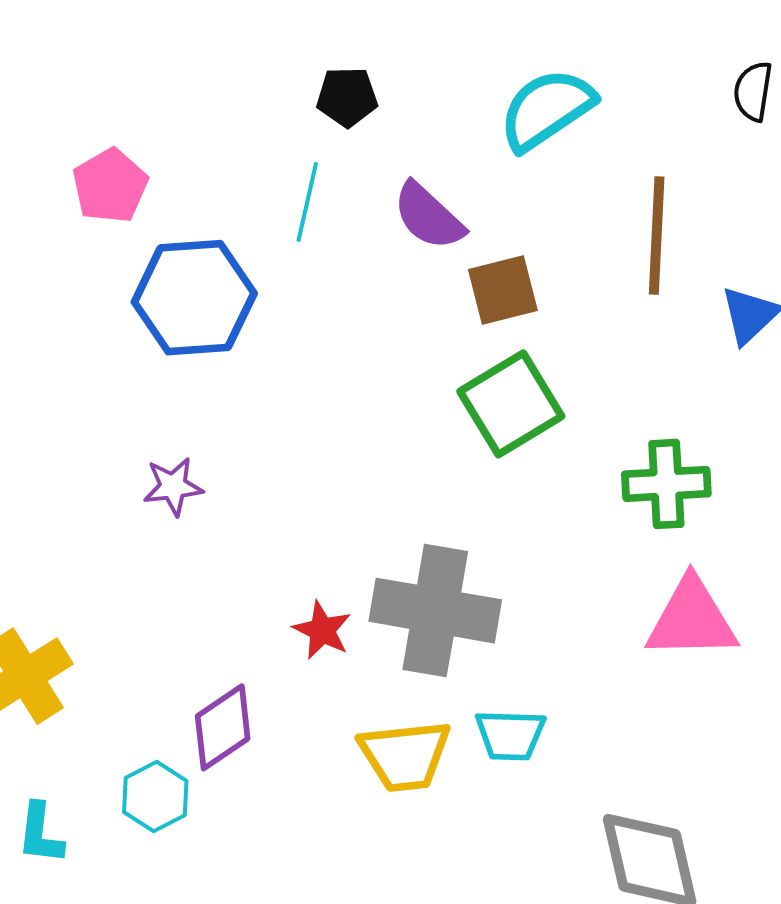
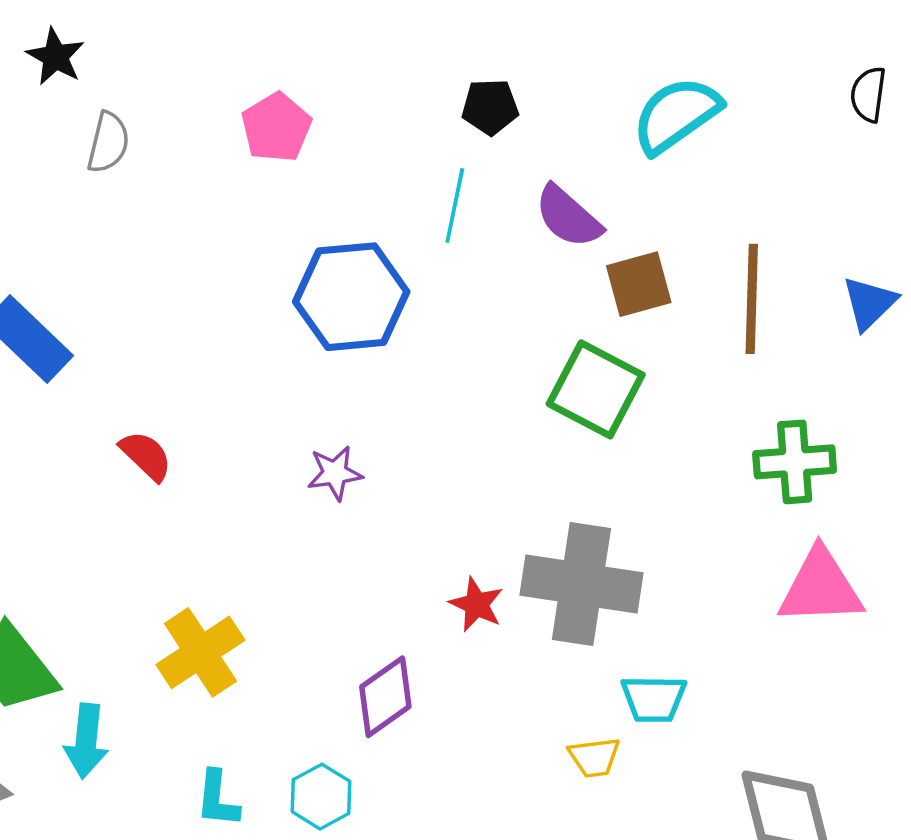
pink pentagon: (110, 186) -> (276, 127), moved
brown line: (657, 235) -> (752, 299), moved
green square: (511, 404) -> (596, 389), moved, turned -30
yellow trapezoid: (405, 756) -> (594, 757), moved, size x0.6
cyan hexagon: (155, 796) -> (321, 797), moved

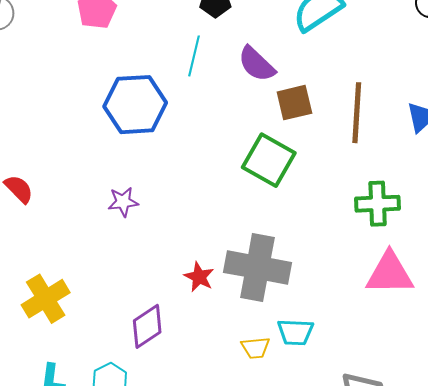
yellow trapezoid: (594, 757) -> (255, 348), moved

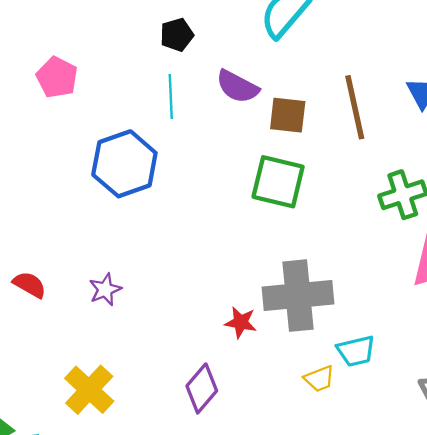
brown square: (294, 103) -> (288, 115), turned 36
purple star: (123, 202) -> (105, 290), moved

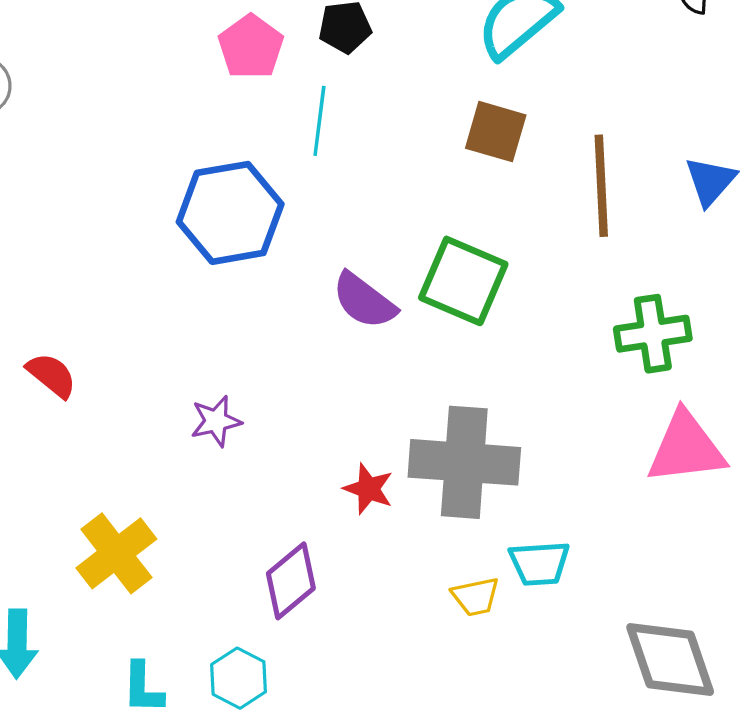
pink pentagon: (57, 77) -> (251, 47), moved
purple semicircle: (237, 87) -> (364, 301), moved
brown square: (288, 115) -> (496, 132), moved
purple star: (105, 290) -> (216, 421), moved

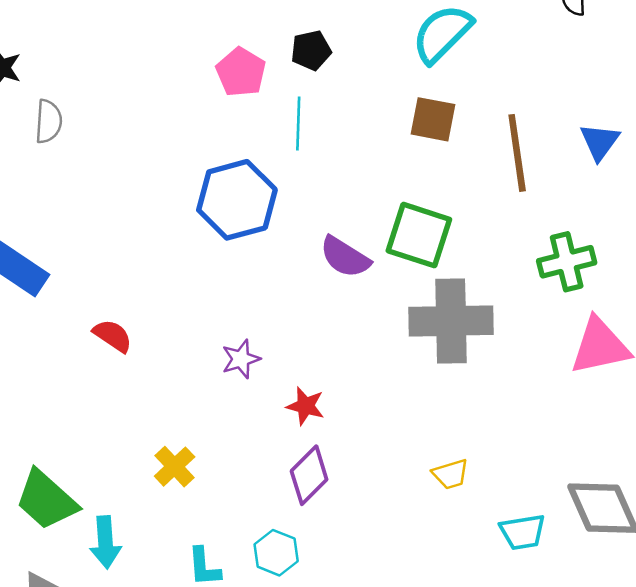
gray cross: (464, 462) -> (451, 321), moved
red star: (369, 489) -> (305, 406), moved
yellow cross: (116, 553) -> (175, 467), size x0.7
cyan trapezoid: (540, 563) -> (523, 532), moved

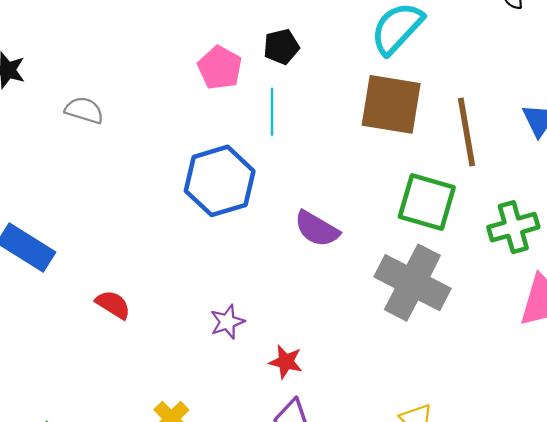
brown square: (433, 119) -> (391, 104), size x1.5
gray semicircle: (49, 121) -> (84, 110), moved, turned -75
green square: (419, 235) -> (427, 202), moved
gray cross: (451, 321) -> (412, 283), turned 30

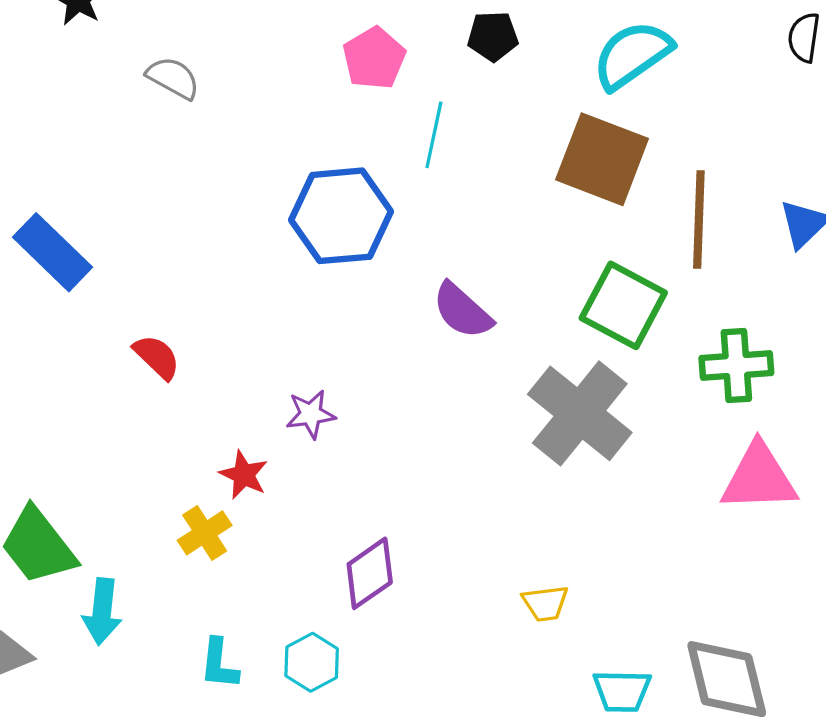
black pentagon: (281, 47) -> (493, 36), moved
red star: (286, 362) -> (244, 475), moved

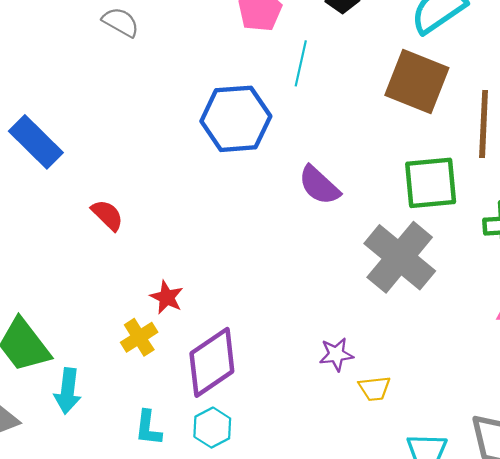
green square: (623, 305) -> (431, 183), turned -34
purple star: (311, 414) -> (336, 354), moved
purple diamond: (370, 573) -> (212, 362), moved, size x1.4

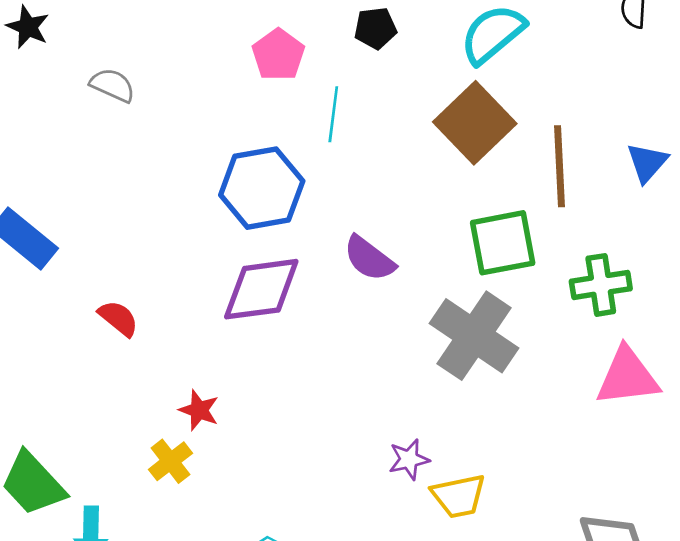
brown square: (417, 82) -> (475, 123), turned 30
purple diamond: (212, 362) -> (261, 289), moved, turned 32
yellow trapezoid: (374, 388) -> (459, 496), size x1.4

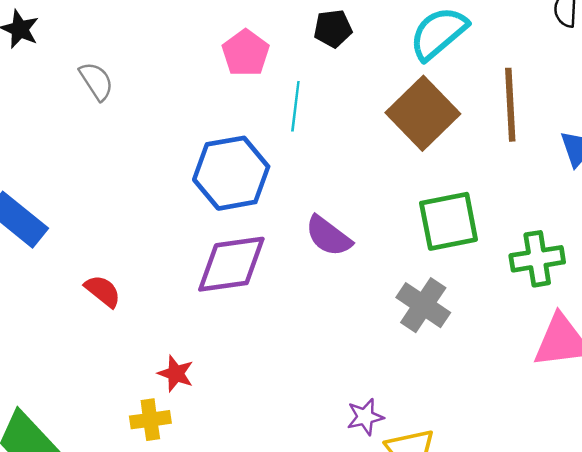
gray semicircle: (113, 85) -> (96, 81), turned 33
brown line: (560, 166) -> (510, 105), moved
gray cross: (474, 336) -> (423, 305), size x0.7
yellow cross: (170, 461) -> (150, 420), turned 30

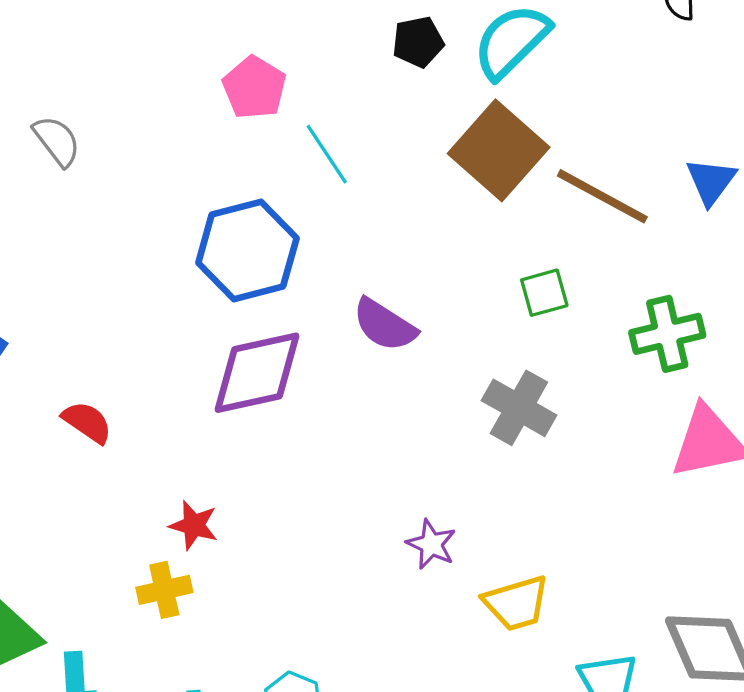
black pentagon: (333, 29) -> (418, 42), moved
brown line: (510, 105) -> (602, 196), moved, turned -54
cyan line: (295, 106) -> (327, 154), turned -36
green square: (449, 221) -> (544, 293), size x0.6
purple star: (365, 417) -> (431, 544), moved, turned -30

